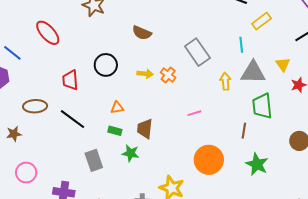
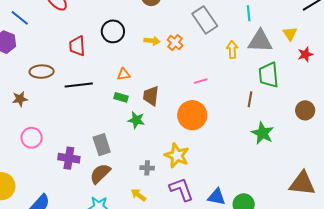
black line: (72, 119) -> (79, 85), turned -44
gray rectangle: (94, 160) -> (102, 145), moved
orange circle: (209, 160) -> (192, 115), moved

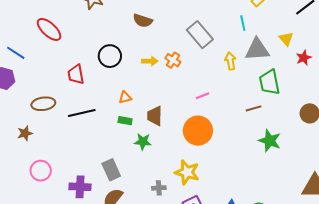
brown line: (250, 99) -> (254, 108), turned 70

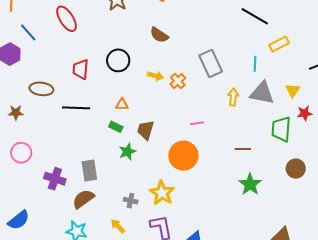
green trapezoid: (269, 82) -> (281, 129), moved
green star: (143, 142) -> (127, 152), turned 30

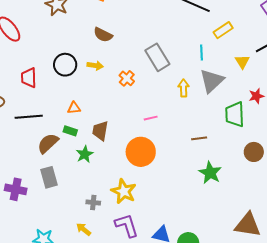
yellow arrow: (155, 76) -> (95, 66), moved
yellow triangle: (293, 90) -> (242, 62), moved
gray triangle: (262, 93) -> (212, 81), turned -48
brown semicircle: (83, 199) -> (48, 143), moved

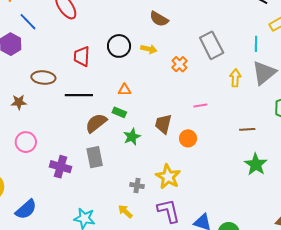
brown trapezoid: (100, 131) -> (163, 124), moved
orange circle: (141, 152) -> (188, 138), size x0.6

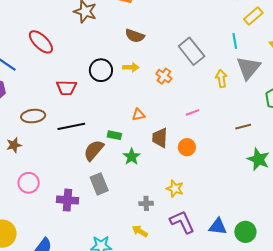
red trapezoid: (82, 56) -> (67, 88), turned -80
orange triangle: (125, 90) -> (138, 115), moved
yellow star: (168, 177) -> (175, 189), size x0.7

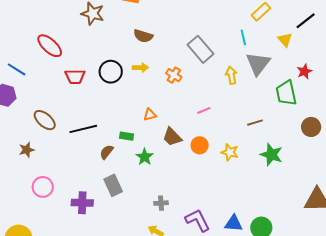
red trapezoid: (67, 88) -> (75, 77), moved
brown ellipse: (33, 116) -> (45, 120), turned 50
brown trapezoid: (160, 138) -> (172, 137), turned -45
brown semicircle: (94, 150) -> (107, 152), size x0.7
yellow star: (175, 189) -> (230, 152), moved

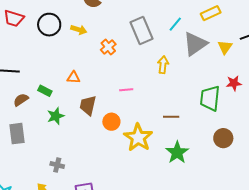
cyan line: (243, 37) -> (175, 24), moved, turned 35
gray triangle: (258, 64) -> (195, 44), moved
brown trapezoid: (172, 137) -> (88, 105), turned 40
yellow star: (230, 152) -> (138, 137), size x1.6

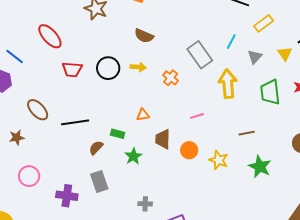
gray triangle: (195, 44) -> (255, 57), size x0.6
yellow arrow: (163, 65) -> (228, 84), size x1.6
green trapezoid: (210, 98) -> (270, 92), moved
yellow star: (138, 137) -> (219, 160), size x0.7

